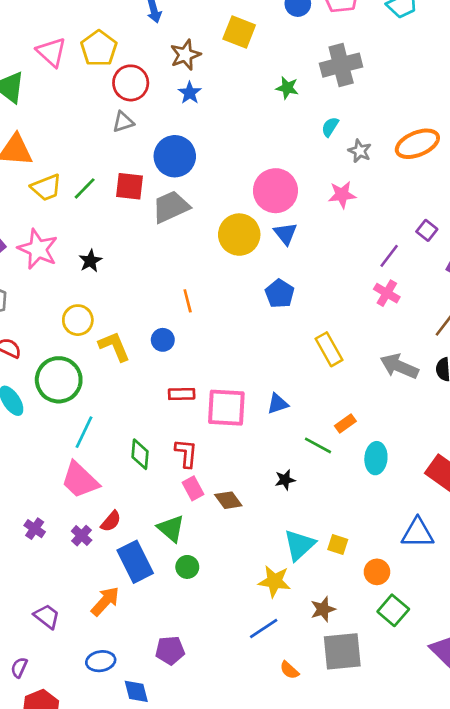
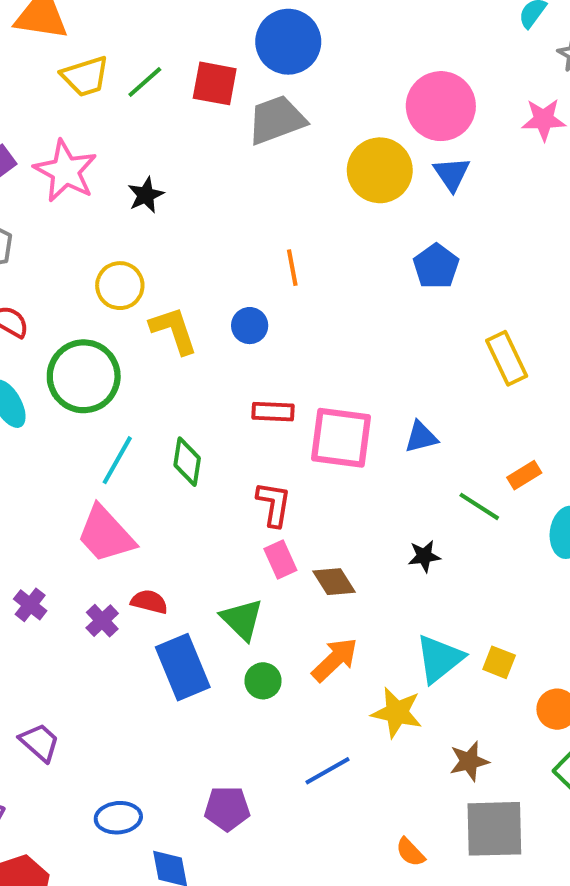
green diamond: (140, 454) -> (187, 462), moved
red semicircle: (111, 521) -> (149, 602), turned -120
orange arrow: (105, 601) -> (335, 660), moved
blue line: (264, 628) -> (327, 771), moved

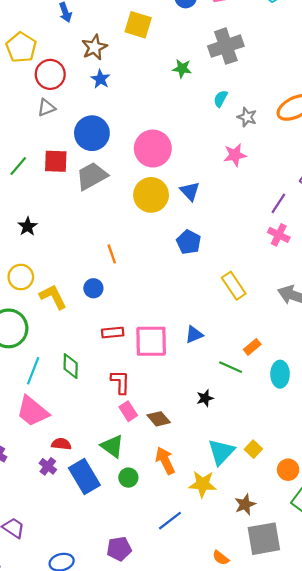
pink circle: (441, 106) -> (153, 149), moved
purple cross: (102, 621) -> (48, 466), moved
orange arrow: (335, 660) -> (165, 461), turned -64
yellow square: (499, 662) -> (253, 449), turned 30

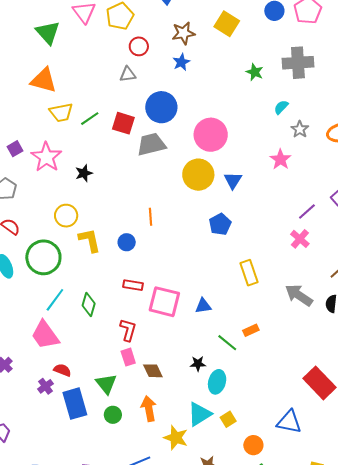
red circle: (50, 74) -> (139, 46), size x0.7
pink star: (235, 155) -> (280, 159), turned 30
cyan ellipse: (280, 374) -> (217, 382), moved

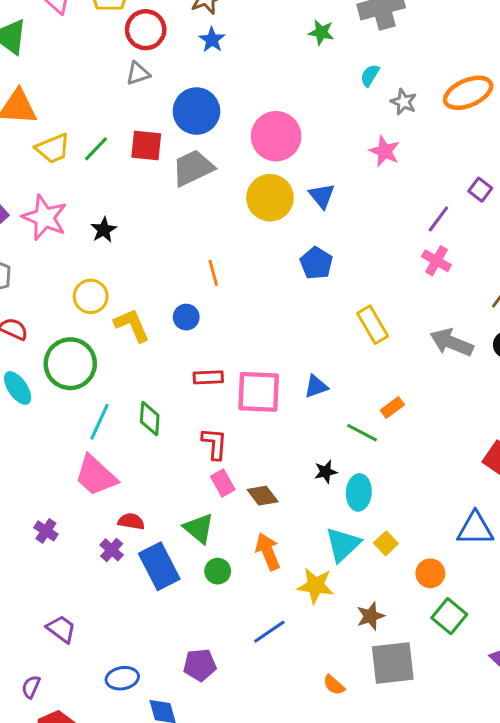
red circle: (139, 46) -> (146, 30), size x1.4

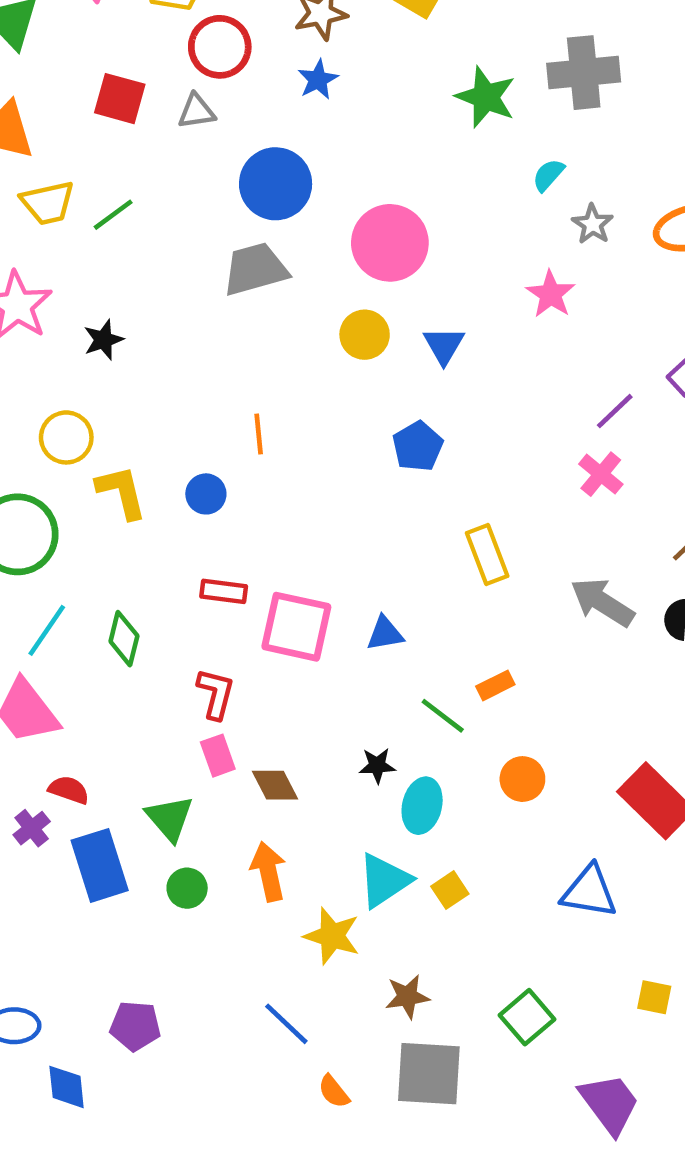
green star: (321, 32) -> (486, 97), size x1.5
red square: (146, 146) -> (120, 99), moved
yellow circle: (270, 198) -> (365, 335), size x0.7
orange circle: (430, 573) -> (522, 779), moved
blue line: (269, 632) -> (286, 1024), moved, turned 68

